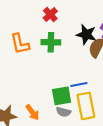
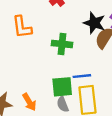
green cross: (51, 42) -> (62, 44), moved
gray semicircle: (63, 112) -> (63, 104), turned 48

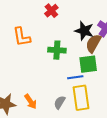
green square: (62, 87) -> (88, 64), moved
gray semicircle: (63, 104) -> (60, 102), turned 56

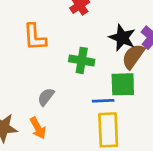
gray semicircle: (60, 102) -> (46, 97), moved

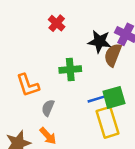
orange L-shape: (35, 37) -> (28, 85), moved
green square: (123, 84) -> (114, 97), moved

